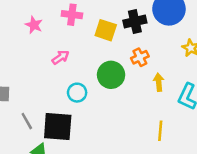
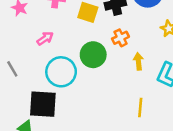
cyan circle: (77, 93) -> (61, 72), size x1.6
gray line: (27, 121) -> (12, 69), moved

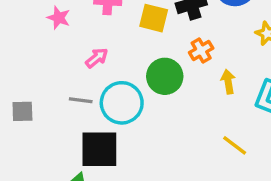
gray line: (12, 69) -> (81, 100), moved, turned -49
yellow line: (140, 108) -> (235, 145), turned -54

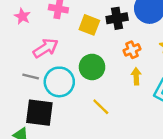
orange cross: (201, 50) -> (132, 50), moved
pink arrow: (97, 58) -> (46, 48), size x1.5
yellow line: (235, 145) -> (101, 107), moved

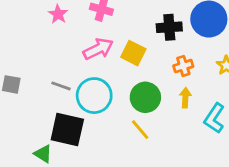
yellow square: (89, 25) -> (133, 53), moved
pink arrow: (46, 48) -> (98, 49), moved
green circle: (92, 67) -> (145, 97), moved

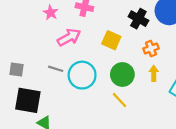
black cross: (169, 27) -> (138, 19), turned 36
pink arrow: (98, 49) -> (69, 37), moved
black square: (67, 130) -> (28, 100), moved

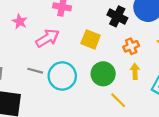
pink star: (51, 13) -> (20, 21), moved
yellow line: (120, 100) -> (118, 100), moved

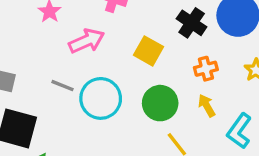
yellow arrow: (135, 71) -> (207, 106), turned -35

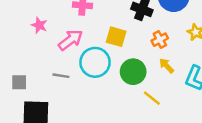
cyan circle: (101, 98) -> (95, 62), moved

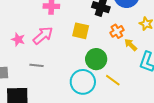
pink star: (39, 25) -> (18, 39), moved
cyan circle: (95, 62) -> (83, 82), moved
yellow arrow: (167, 66) -> (131, 45), moved

